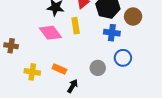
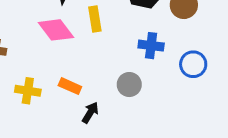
blue cross: (112, 33) -> (151, 46), moved
blue circle: (123, 58) -> (193, 64), moved

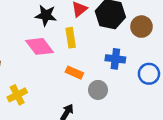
orange rectangle: (70, 86) -> (74, 73), moved
yellow cross: (28, 91) -> (17, 95), turned -36

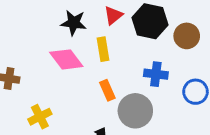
orange rectangle: (74, 73) -> (107, 90), turned 42
gray circle: (98, 90) -> (135, 111), size x1.5

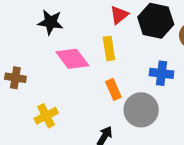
black star: (74, 23) -> (50, 22), moved

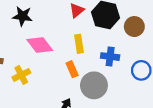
yellow rectangle: (109, 49) -> (79, 44), moved
yellow cross: (46, 116) -> (21, 75), moved

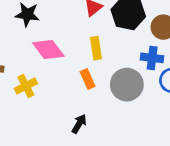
blue cross: (110, 57) -> (152, 58), moved
gray circle: (94, 85) -> (127, 85), moved

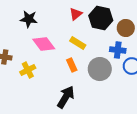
yellow rectangle: (96, 48) -> (78, 43), turned -49
black arrow: (79, 124) -> (66, 97), size x1.6

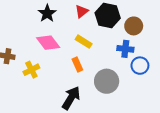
black star: (29, 19) -> (47, 13), moved, turned 30
gray circle: (100, 69) -> (107, 81), moved

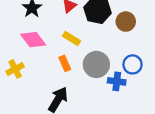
blue cross: (125, 49) -> (117, 81), moved
gray circle: (107, 81) -> (96, 64), moved

